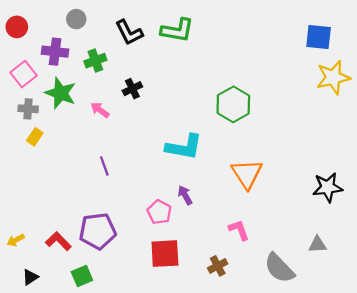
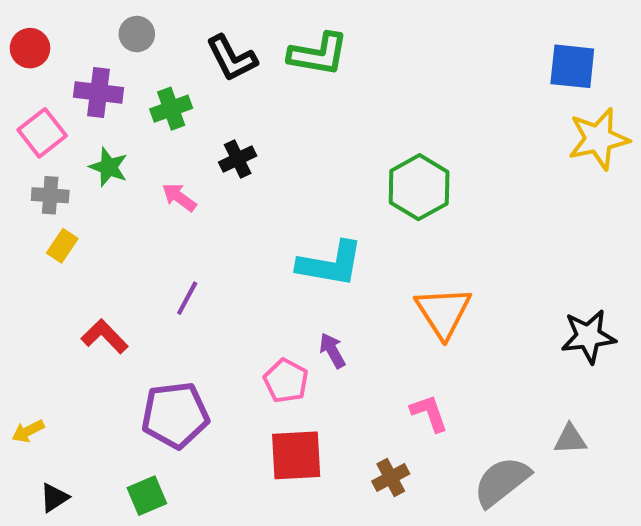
green star: (61, 93) -> (109, 167), size x0.7
purple line: (104, 166) -> (187, 298), turned 48
red L-shape: (58, 241) -> (105, 336), moved
gray semicircle: (279, 268) -> (502, 482), turned 96

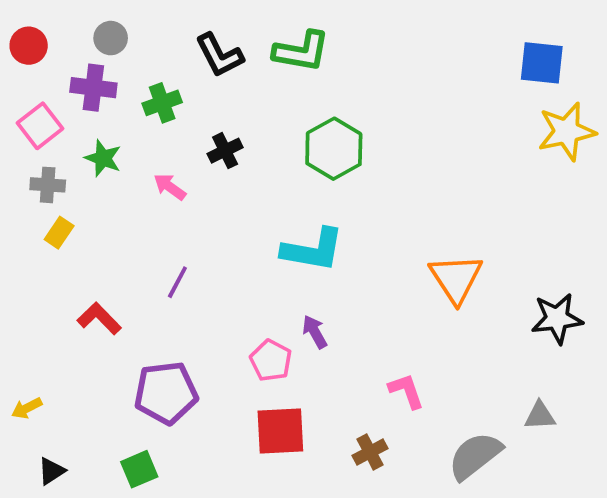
gray circle: (137, 34) -> (111, 38), moved
green hexagon: (419, 187) -> (334, 149), moved
orange triangle: (443, 312) -> (456, 278), moved

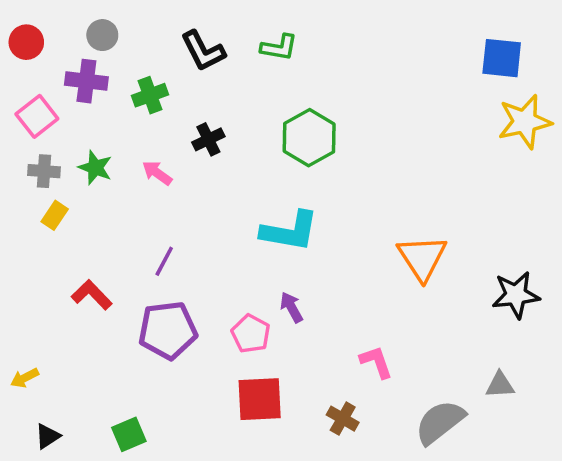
green L-shape: (301, 51) -> (279, 47), size x0.7
green star: (103, 158) -> (95, 168), moved
purple pentagon: (166, 393) -> (168, 330), moved
brown cross: (370, 452) -> (343, 419), turned -32

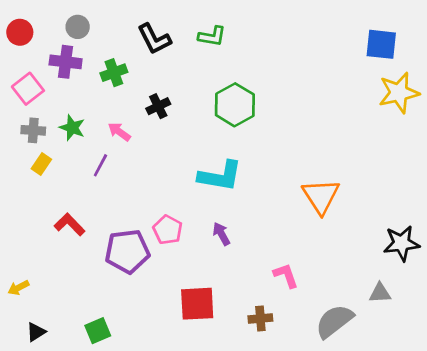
purple line: (164, 261) -> (100, 165), moved
black star: (516, 295) -> (401, 243), moved
pink pentagon: (251, 334) -> (168, 230), moved
brown cross: (343, 419) -> (260, 319), turned -35

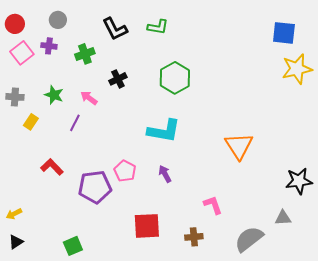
purple cross: (66, 62) -> (49, 46), size x0.7
pink square: (28, 89) -> (22, 53), moved
gray cross: (33, 130) -> (15, 97), moved
black triangle: (36, 332) -> (16, 242), moved

